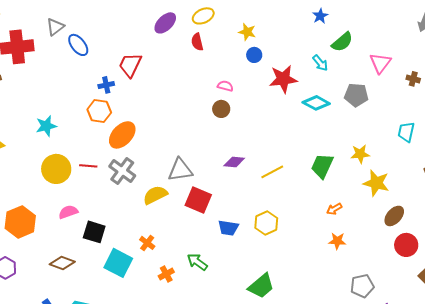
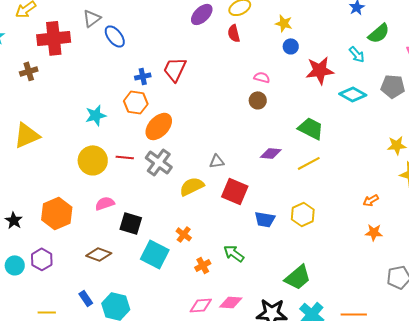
red trapezoid: (130, 65) -> (175, 69), moved
cyan star: (46, 126) -> (96, 115), moved
green trapezoid: (322, 166) -> (311, 128), moved, turned 92
gray triangle: (180, 170) -> (217, 161), size x0.6

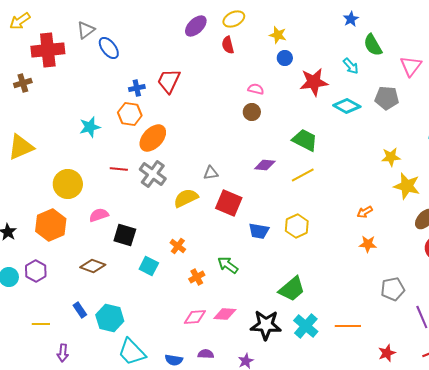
green semicircle: (379, 33) -> (373, 45), turned 100
yellow circle: (93, 160) -> (68, 184), moved
cyan square: (155, 254) -> (149, 266), size x0.7

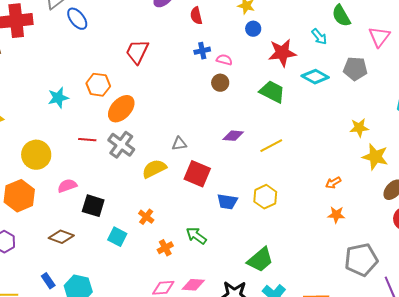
blue cross: (137, 88) -> (202, 51), moved
green trapezoid: (305, 140) -> (272, 92), moved
gray pentagon: (393, 289) -> (361, 260), size x1.4

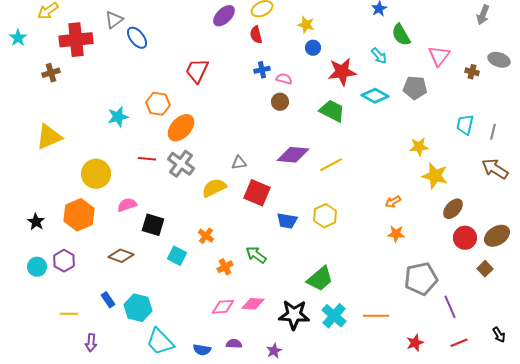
purple diamond: (233, 136) -> (293, 155), size x1.5

